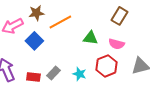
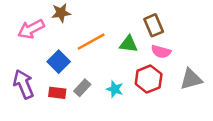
brown rectangle: (119, 16) -> (154, 25), moved, turned -54
orange line: (60, 22) -> (91, 42), moved
blue square: (34, 41) -> (59, 62), moved

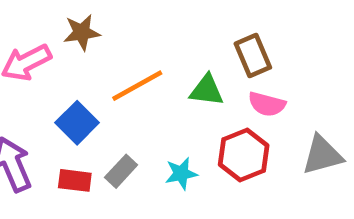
cyan star: (115, 89) -> (181, 174), turned -30

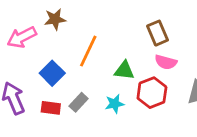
orange line: (137, 86) -> (88, 51), turned -36
green triangle: (207, 90) -> (124, 70), moved

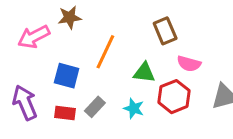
brown rectangle: (157, 33) -> (165, 31), moved
blue square: (52, 73) -> (67, 76), turned -30
cyan star: (115, 104) -> (134, 108), turned 30

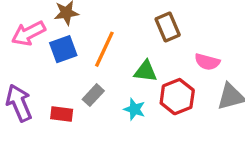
pink semicircle: (189, 64) -> (207, 62), moved
blue square: (67, 76) -> (63, 49), moved, turned -35
gray rectangle: (95, 107) -> (93, 95), moved

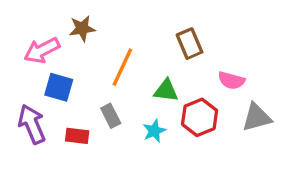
blue square: (63, 49) -> (59, 87), moved, turned 36
gray rectangle: (93, 95) -> (111, 116), turned -70
cyan star: (134, 109) -> (154, 131), turned 30

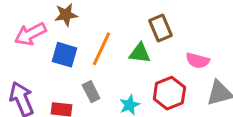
blue square: (59, 87) -> (64, 55), moved
green triangle: (166, 91) -> (140, 53), moved

